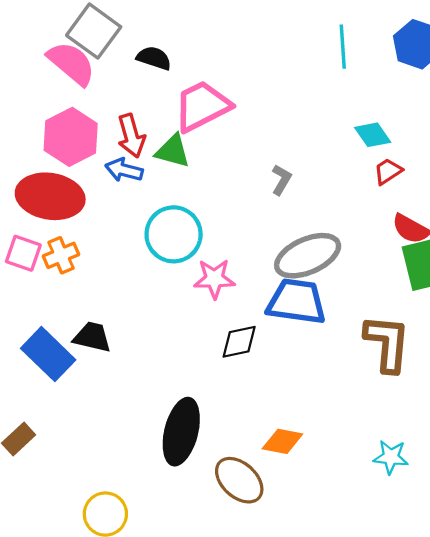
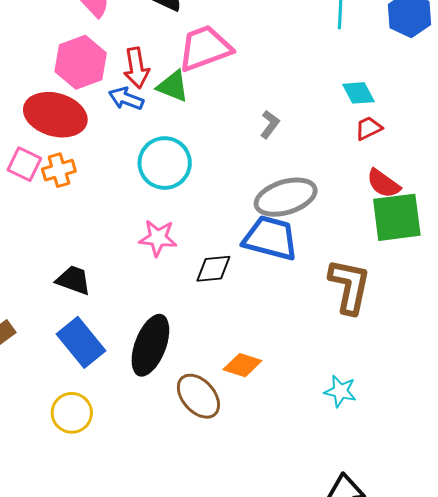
pink star: (214, 279) -> (158, 238), moved
black trapezoid: (92, 337) -> (73, 280), moved
blue rectangle: (48, 354) -> (81, 342), moved

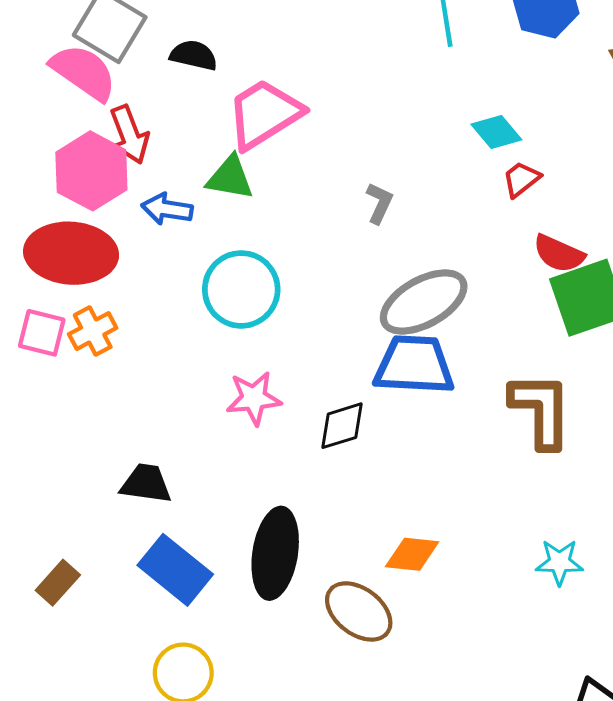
red arrow: (136, 68) -> (129, 135), moved

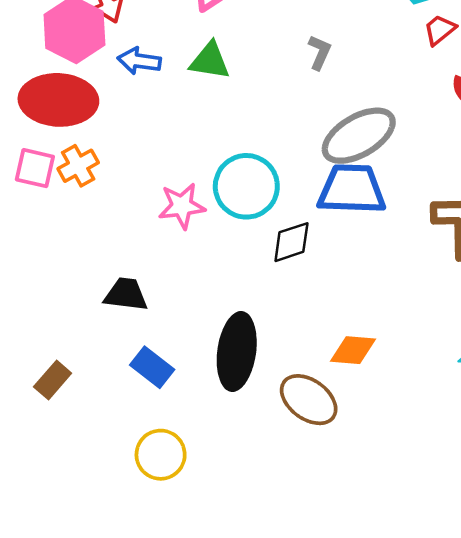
green triangle: (230, 178) -> (210, 61), moved
cyan circle: (241, 289) -> (246, 186), moved
pink star: (254, 398) -> (182, 206), moved
blue rectangle: (175, 570) -> (152, 367), size x0.7

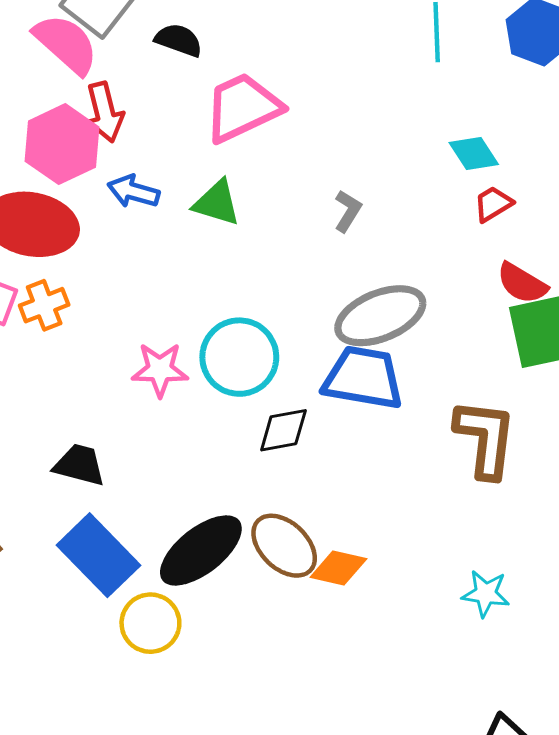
black ellipse: (237, 351) -> (201, 550), turned 36
blue rectangle: (152, 367) -> (98, 555), size x1.6
brown ellipse: (309, 400) -> (284, 546), moved
yellow circle: (161, 455) -> (150, 623), moved

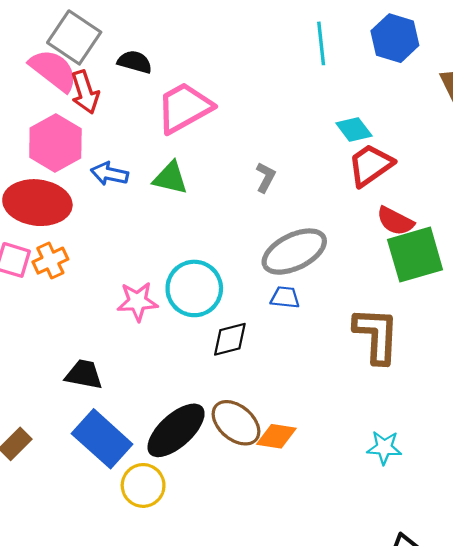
red arrow: (105, 112) -> (85, 92), moved
red trapezoid: (493, 204) -> (370, 165), size x1.6
blue trapezoid: (363, 378) -> (285, 297), size x0.5

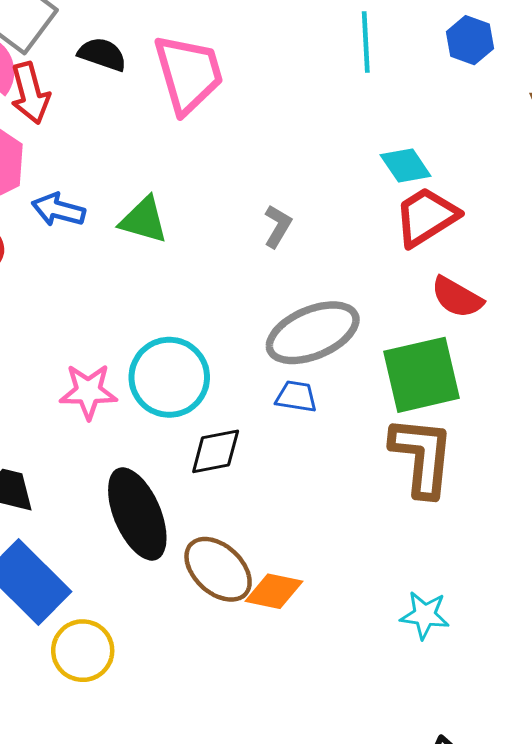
blue hexagon: (395, 38) -> (470, 40), size x0.7
pink trapezoid: (184, 108) -> (188, 74), moved, turned 100
green square: (415, 255) -> (421, 375), moved
black ellipse: (176, 430) -> (137, 514), moved, turned -74

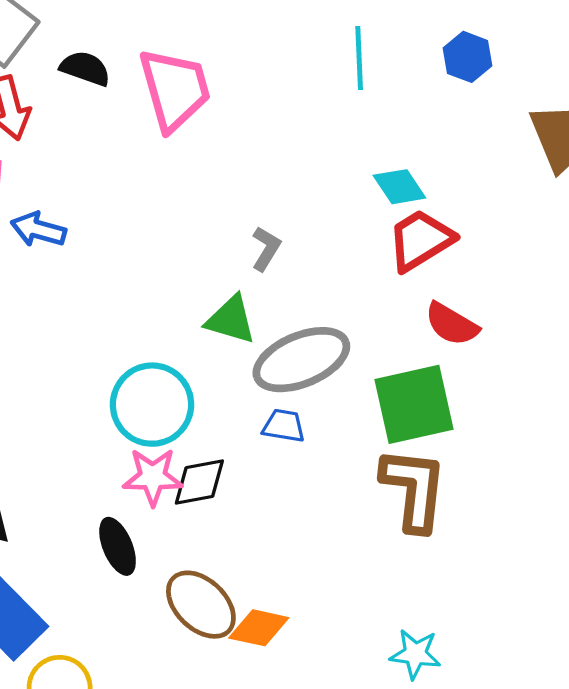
green triangle: (144, 220) -> (231, 320), moved
pink star: (88, 391) -> (153, 477), moved
black ellipse: (137, 514) -> (118, 546), size x0.6

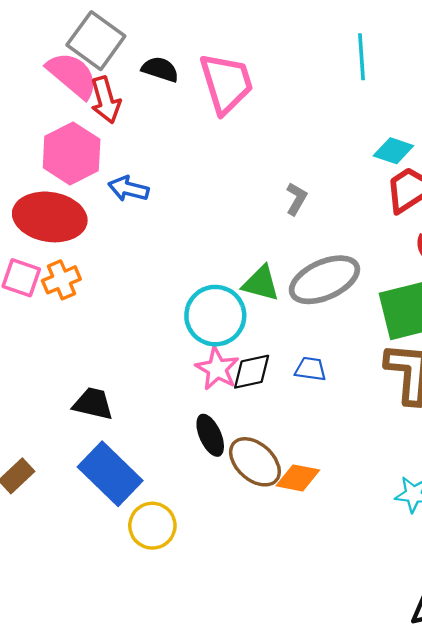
cyan diamond: (399, 187) -> (393, 151), turned -36
green triangle: (231, 320) -> (261, 283), moved
blue trapezoid: (284, 426) -> (311, 369), moved
pink star: (153, 477) -> (217, 369), turned 30
black ellipse: (118, 546) -> (210, 435), moved

